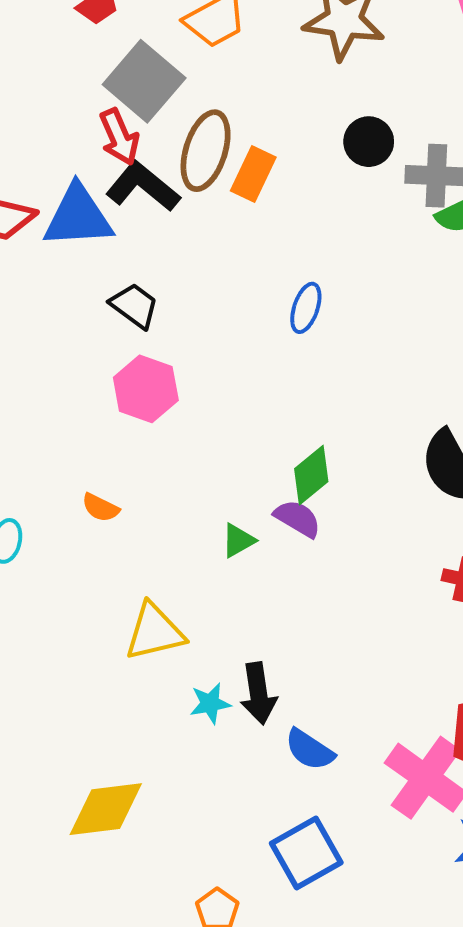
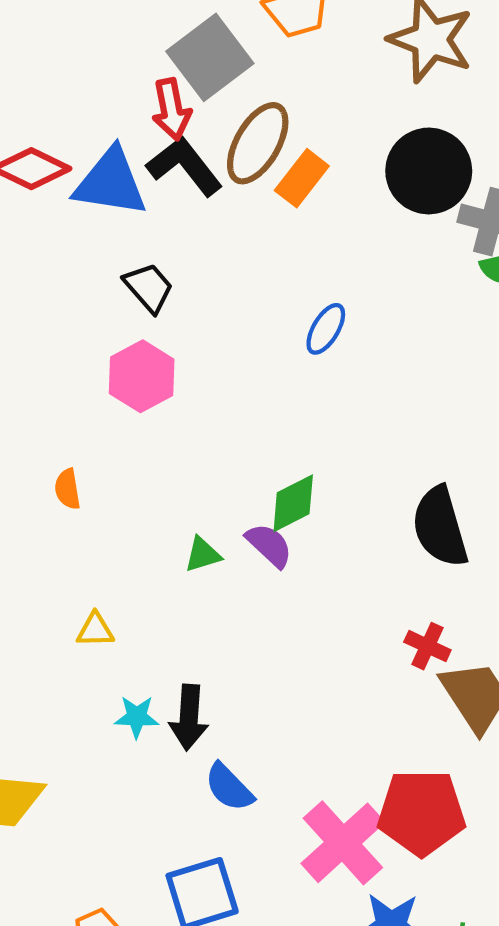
black circle: (369, 142) -> (429, 171), size x1.6
orange semicircle: (100, 508) -> (68, 489), turned 42
yellow triangle: (155, 632) -> (95, 630), size x0.6

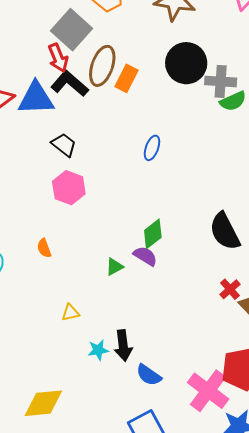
red cross: (427, 646) -> (230, 289), turned 35

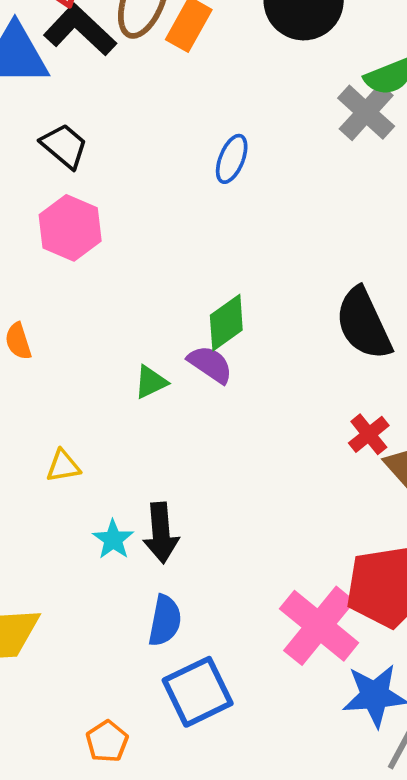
gray cross: (221, 81) -> (366, 112), moved, turned 36
cyan star: (98, 350) -> (113, 539), turned -30
blue semicircle: (149, 375) -> (165, 621), moved, turned -116

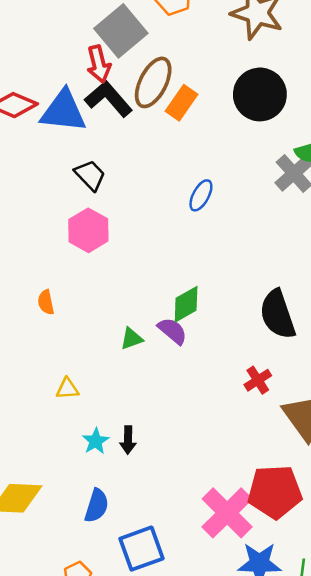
red cross: (369, 434) -> (258, 380), moved
black arrow: (161, 533) -> (128, 440), size x0.7
blue semicircle: (165, 621) -> (97, 506), moved

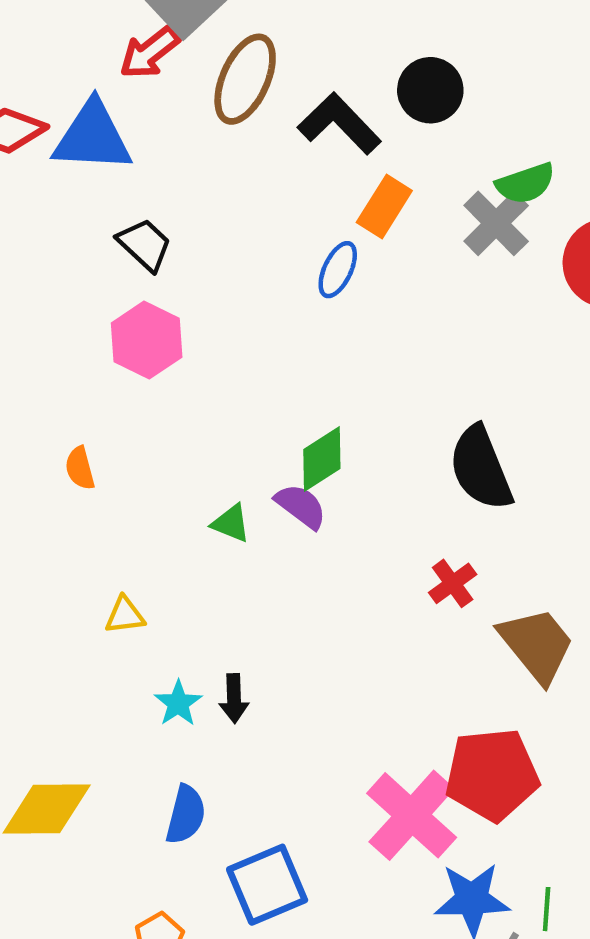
red arrow: (99, 64) -> (150, 52), turned 69
black circle: (260, 94) -> (430, 90), size x0.7
black L-shape: (109, 99) -> (339, 124), moved
orange rectangle: (182, 103) -> (384, 207), moved
green triangle: (132, 339) -> (231, 523), turned 45

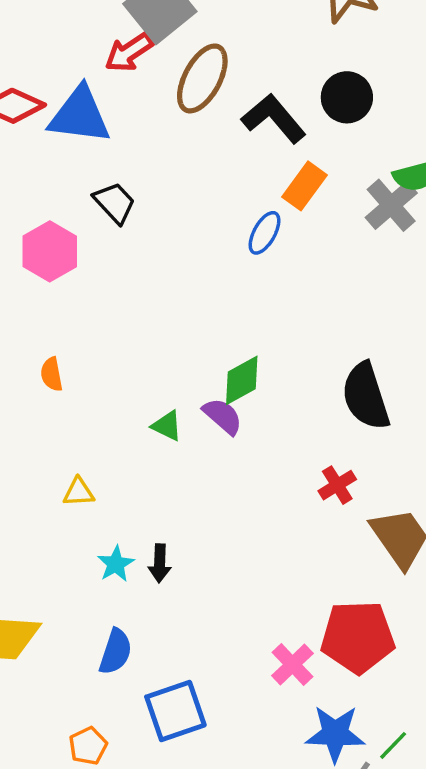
pink hexagon: (147, 340) -> (50, 251), moved
pink cross: (412, 815) -> (292, 665), size x0.6
green line: (547, 909) -> (393, 745), turned 36

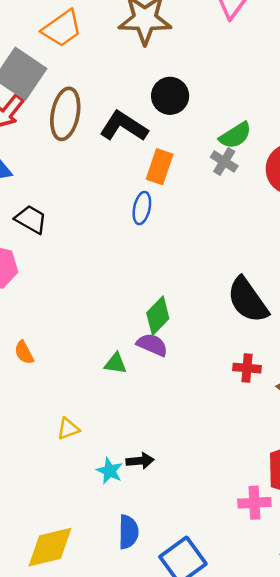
gray cross: (391, 205) -> (224, 162), size x0.7
red cross: (337, 485) -> (247, 368), turned -36
black arrow: (160, 563) -> (140, 461), turned -80
pink cross: (292, 665) -> (254, 503), turned -32

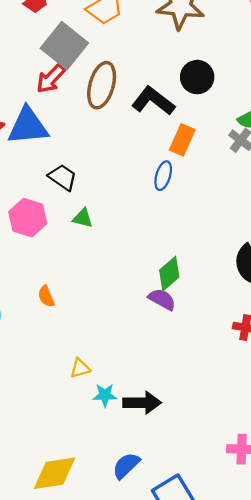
green triangle: (116, 363) -> (83, 218), moved
black arrow: (140, 461) -> (142, 403), size x1.5
cyan star: (110, 471) -> (105, 395), moved, turned -30
blue semicircle: (128, 532) -> (126, 466), turned -140

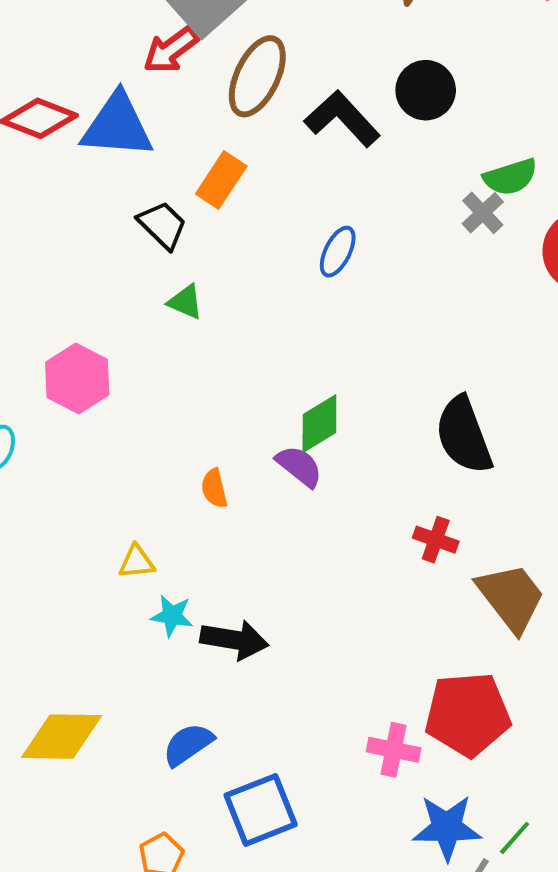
orange rectangle: (182, 140) -> (221, 180), moved
pink hexagon: (28, 218) -> (77, 378), moved
orange semicircle: (46, 296) -> (214, 488), moved

